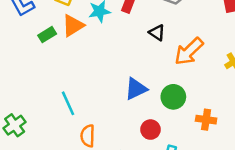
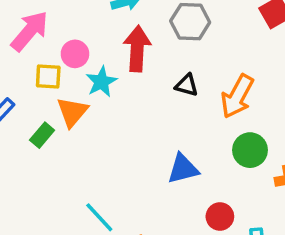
blue triangle: (136, 89) -> (183, 169), turned 30
green circle: (173, 97) -> (250, 150), moved

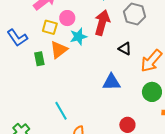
green rectangle: (42, 135) -> (39, 59), turned -64
blue triangle: (183, 169) -> (111, 82), moved

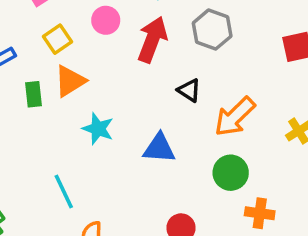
pink circle: (67, 18) -> (106, 20), moved
yellow square: (50, 27) -> (57, 39), turned 35
cyan star: (78, 37) -> (98, 129), moved, turned 30

